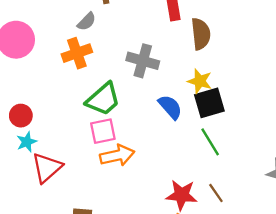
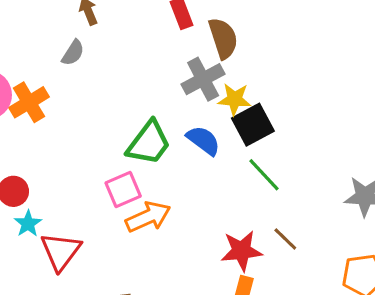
orange cross: (77, 53) -> (29, 102), moved
gray cross: (143, 61) -> (203, 79), moved, turned -32
green trapezoid: (103, 99) -> (149, 143), moved

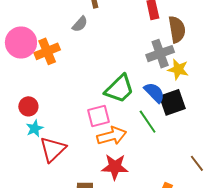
black square: (253, 125) -> (172, 102), moved
green line: (264, 175) -> (148, 122), moved
red star: (242, 251) -> (115, 167), moved

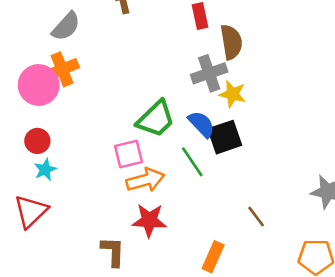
gray semicircle: (80, 24) -> (66, 26), moved, size x1.4
pink circle: (21, 42) -> (39, 85), moved
red triangle: (53, 149) -> (31, 211), moved

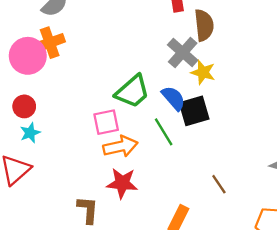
gray cross: (209, 73) -> (183, 53), turned -32

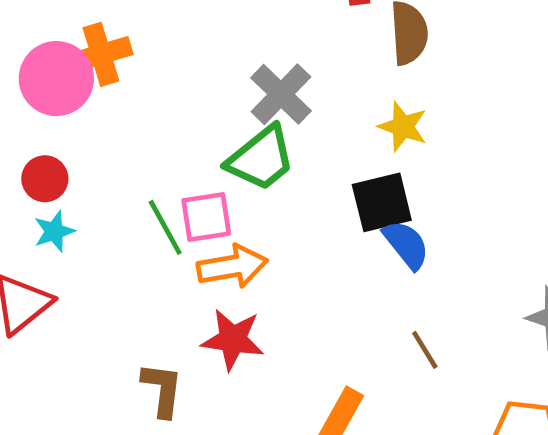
gray cross: (183, 53) -> (281, 94), moved
blue semicircle: (173, 98) -> (406, 245), moved
green line: (164, 132) -> (165, 227), moved

